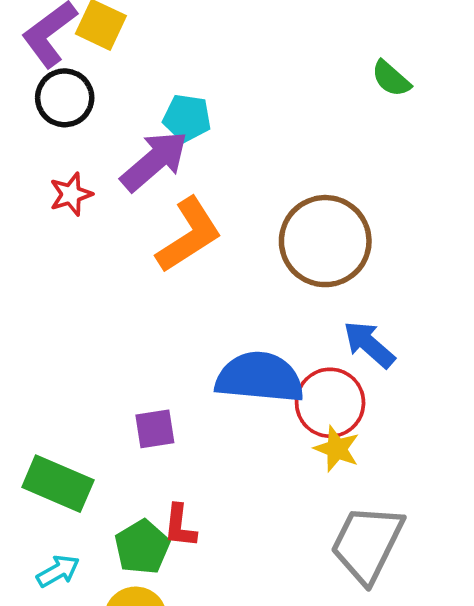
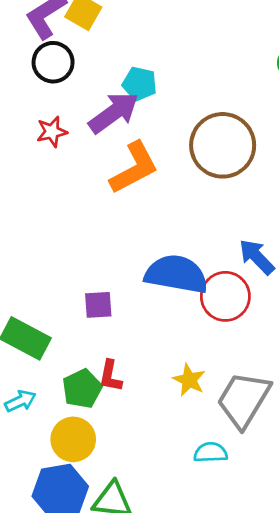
brown circle: (325, 241) -> (223, 145), moved
yellow star: (337, 449) -> (189, 380), moved

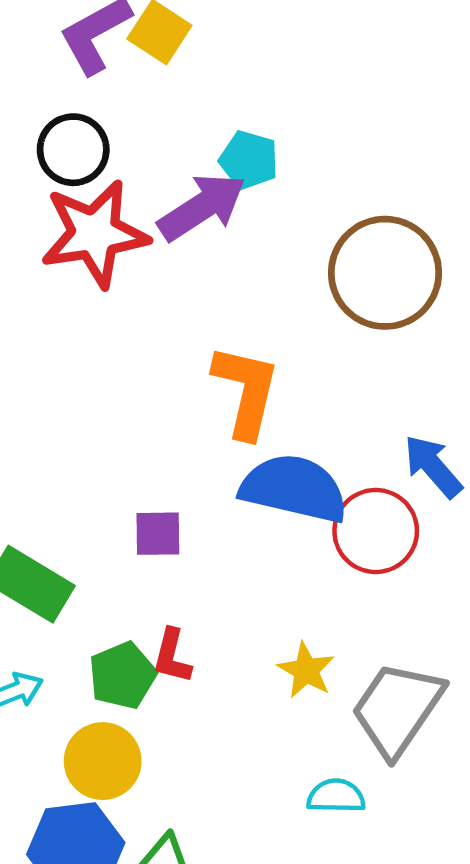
black circle: (53, 62) -> (73, 150), moved
red star: (52, 132) -> (95, 234), size x2.0
orange L-shape: (134, 168) -> (246, 391), moved, turned -52

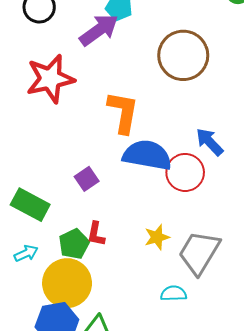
red star: (95, 234) -> (50, 79), moved
purple square: (158, 534) -> (87, 179), turned -30
yellow star: (306, 670) -> (157, 237), turned 30
yellow circle: (103, 761) -> (67, 283), size x1.4

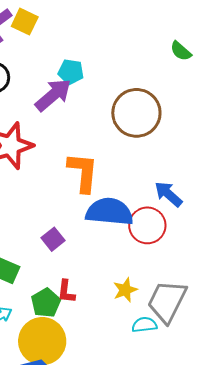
cyan semicircle: (173, 293) -> (144, 325), moved

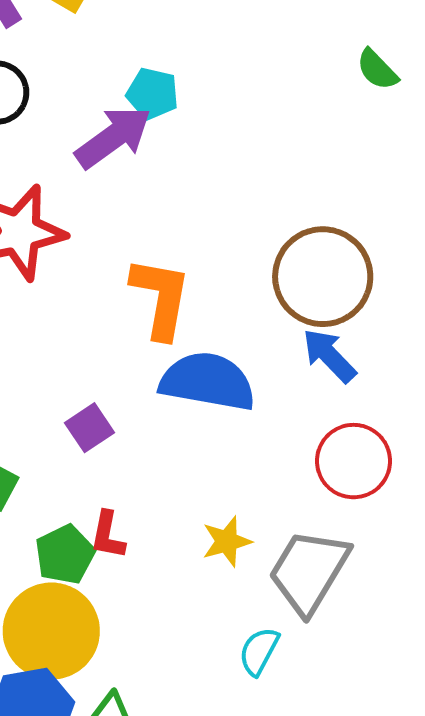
brown circle: (136, 113) -> (323, 277), moved
red circle: (147, 225) -> (354, 461), moved
cyan semicircle: (144, 325) -> (259, 651), moved, turned -60

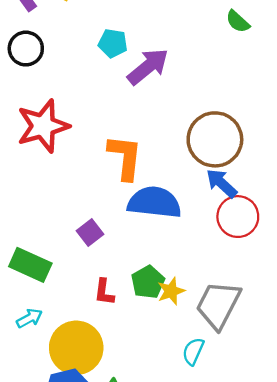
purple arrow: (113, 137) -> (148, 67), moved
red circle: (354, 461) -> (238, 217), moved
green pentagon: (65, 555) -> (148, 282), moved

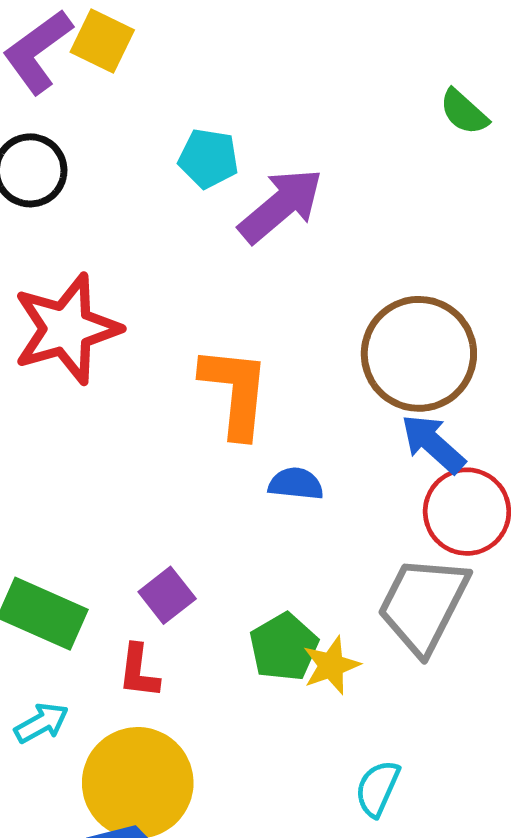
blue semicircle: (154, 202) -> (296, 484), size x0.5
purple square: (90, 233) -> (167, 595), moved
red L-shape: (104, 292) -> (139, 671), moved
gray trapezoid: (218, 305) -> (423, 605), moved

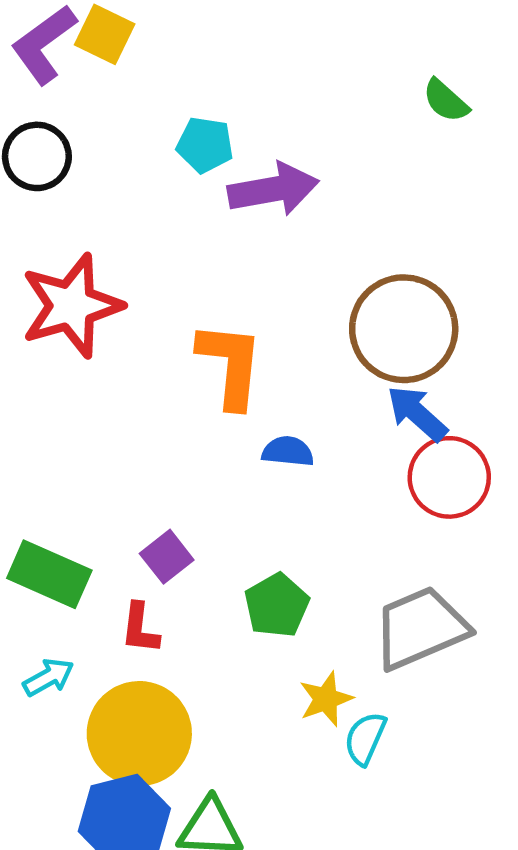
purple arrow: (281, 206) -> (273, 189), turned 30
gray trapezoid: (423, 605) -> (420, 628), moved, turned 40
yellow star: (331, 665) -> (326, 699), moved

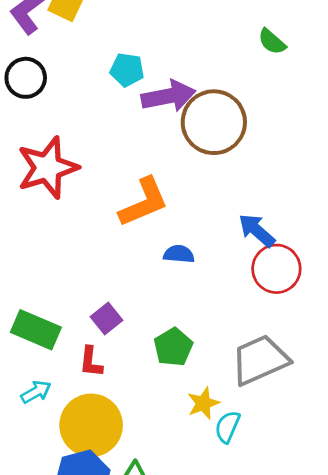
brown circle: (404, 329) -> (214, 122), moved
orange L-shape: (230, 365) -> (144, 202), turned 62

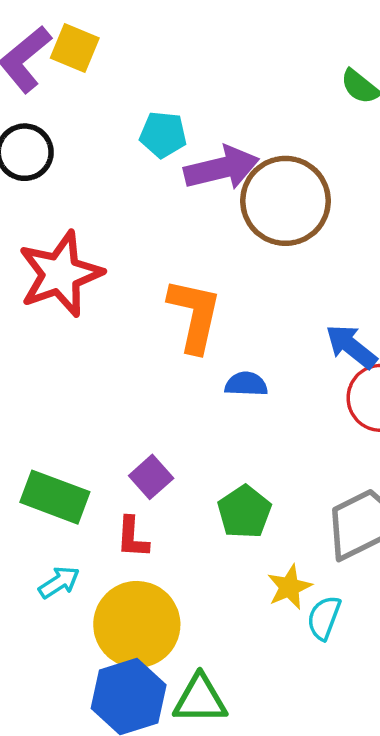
orange L-shape: (144, 202) -> (195, 315), turned -52

